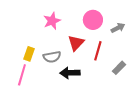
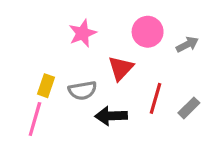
red line: (98, 51) -> (156, 98), moved

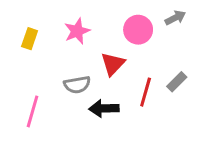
gray arrow: (187, 44) -> (175, 18), moved
yellow rectangle: (46, 86) -> (30, 39), moved
gray rectangle: (189, 108) -> (177, 82), moved

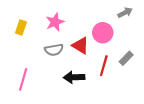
pink circle: (138, 30) -> (103, 33), moved
red triangle: (113, 64) -> (80, 45), turned -42
gray semicircle: (77, 85) -> (54, 50), moved

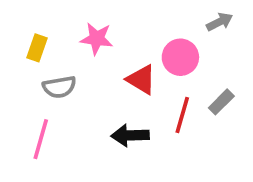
pink star: (55, 22) -> (97, 39), turned 30
gray semicircle: (54, 50) -> (59, 87), moved

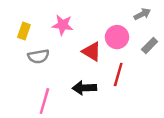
gray rectangle: (221, 102) -> (150, 46), moved
pink line: (41, 139) -> (44, 101), moved

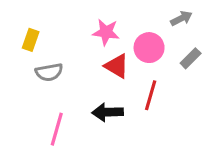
pink star: (63, 25) -> (106, 32), moved

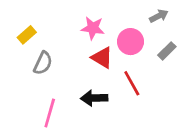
yellow rectangle: (31, 40) -> (27, 35), turned 30
gray semicircle: (49, 72) -> (43, 63), turned -55
red line: (151, 95) -> (132, 83), turned -45

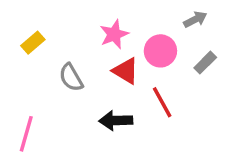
pink star: (93, 28) -> (114, 34), turned -30
gray semicircle: (43, 63) -> (71, 77), moved, turned 125
pink line: (50, 113) -> (26, 134), moved

